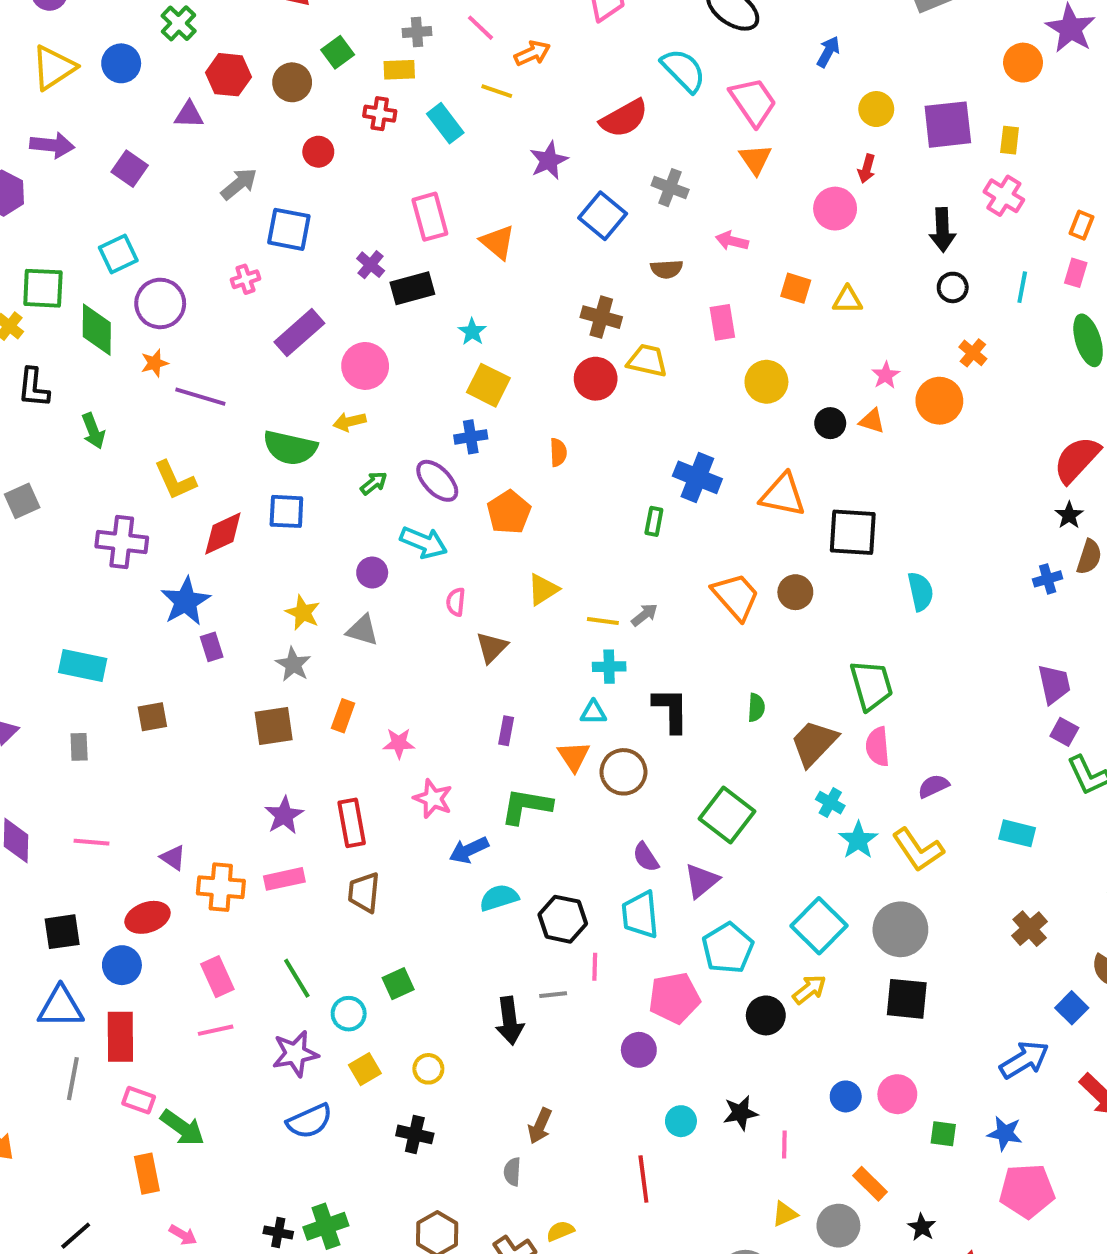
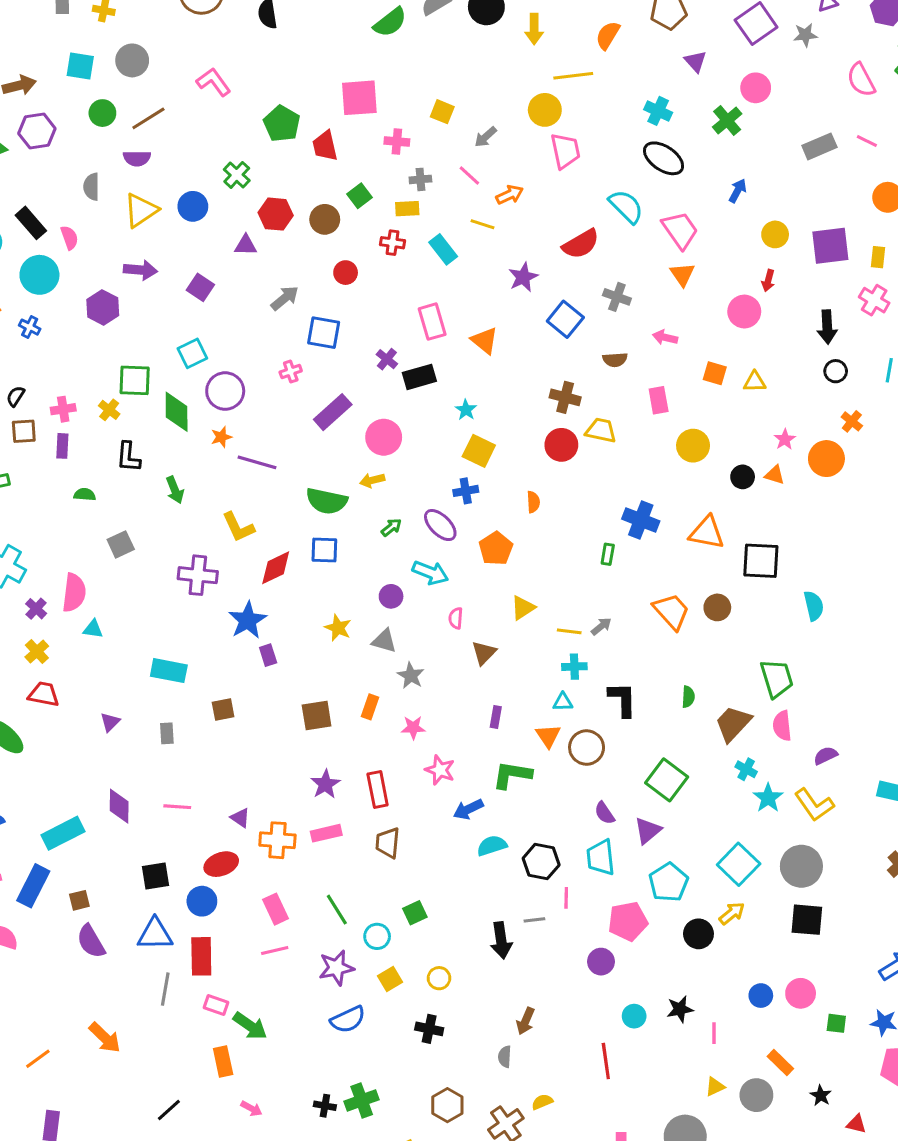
gray star: (293, 664) -> (411, 676), moved

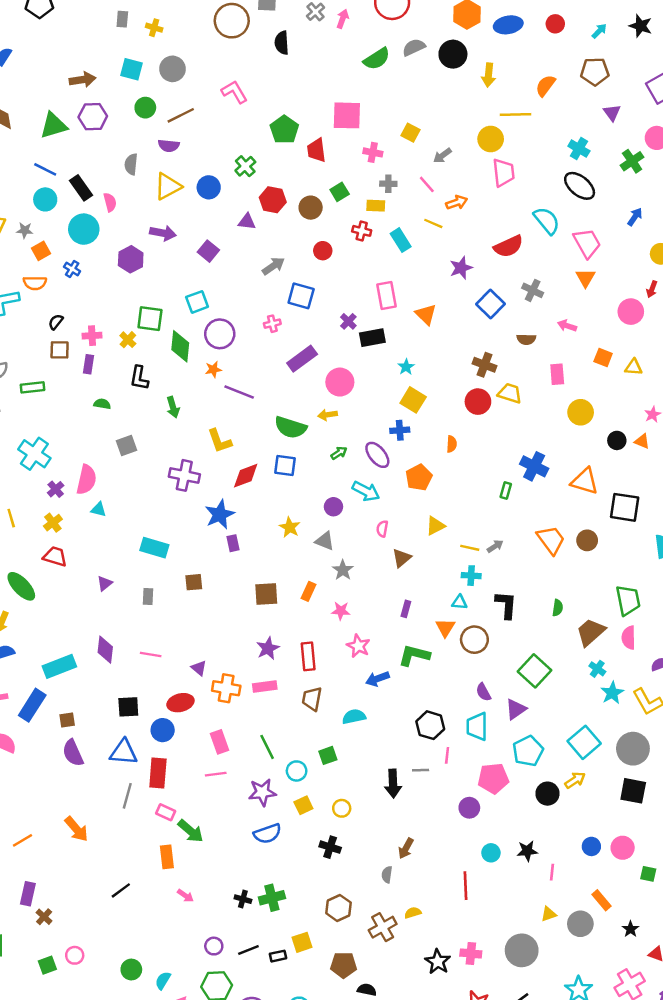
cyan semicircle: (492, 846) -> (354, 717), moved

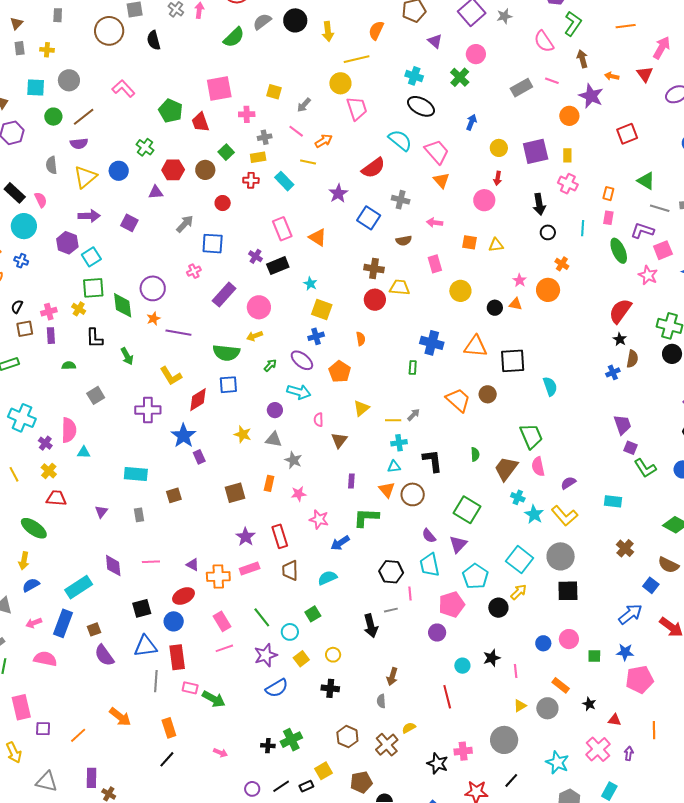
cyan square: (197, 302) -> (91, 257), moved
orange rectangle: (167, 857) -> (169, 728), moved

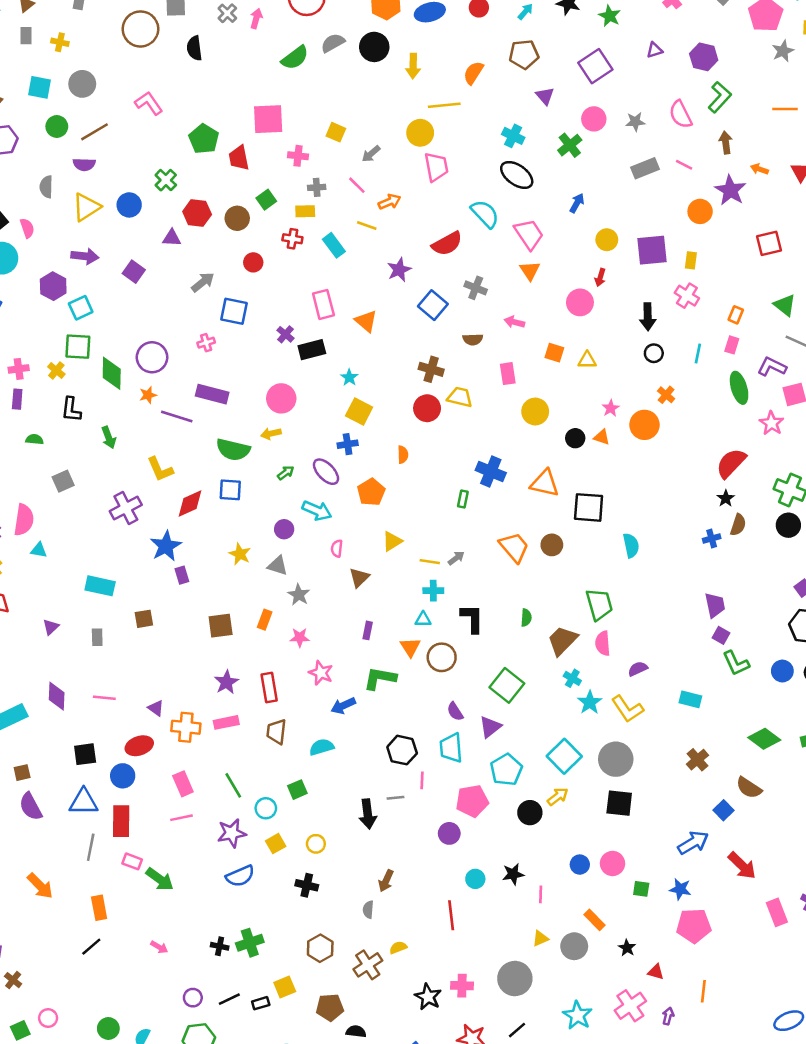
gray star: (504, 16) -> (635, 122), moved
purple rectangle: (224, 295) -> (212, 394), moved, turned 55
purple cross: (148, 410) -> (126, 508), turned -35

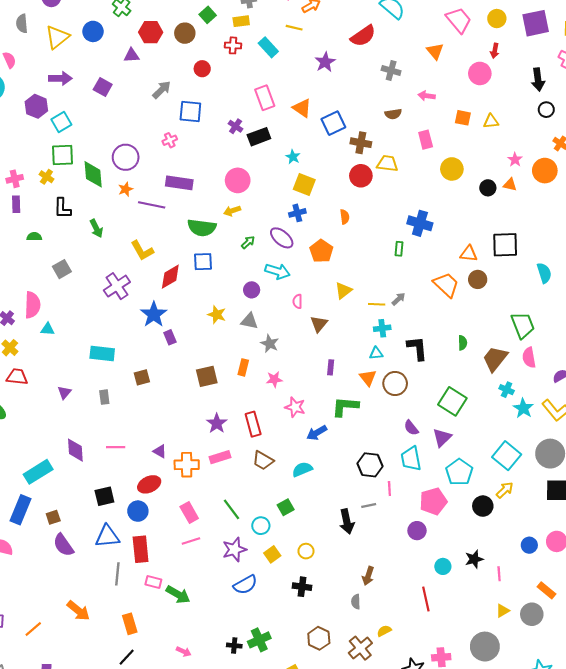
pink trapezoid: (529, 234) -> (459, 20), moved
blue square: (433, 305) -> (333, 123), moved, turned 30
orange triangle: (545, 483) -> (469, 254), moved, size x0.7
brown trapezoid: (276, 732) -> (263, 460), turned -60

